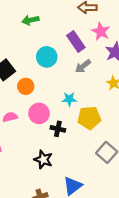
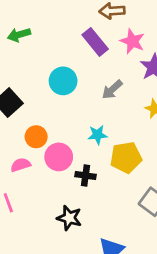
green arrow: (30, 20) -> (19, 35), moved
purple rectangle: (76, 41) -> (95, 42), moved
orange circle: (26, 86) -> (36, 137), moved

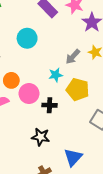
gray arrow: (112, 90) -> (73, 57), moved
yellow pentagon: (126, 157) -> (78, 89), turned 30

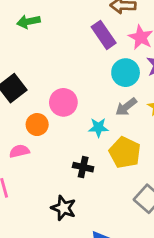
cyan circle: (27, 38) -> (126, 73), moved
pink circle: (29, 94) -> (63, 102), moved

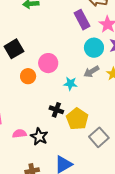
pink semicircle: (19, 151) -> (19, 134), moved
yellow pentagon: (125, 152) -> (77, 119), moved

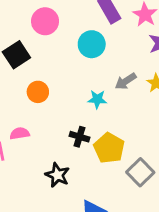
cyan circle: (94, 48) -> (92, 44), moved
pink circle: (48, 63) -> (45, 21), moved
pink semicircle: (19, 134) -> (20, 133), moved

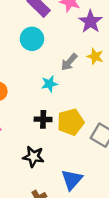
yellow pentagon: (109, 148) -> (71, 122), turned -30

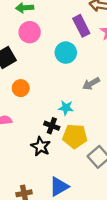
cyan star: (49, 84) -> (66, 108), moved
black star: (33, 157) -> (41, 146), moved

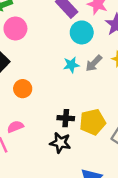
cyan circle: (66, 53) -> (82, 32), moved
cyan star: (66, 108) -> (71, 65), moved

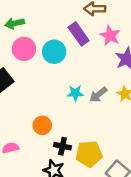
cyan circle: (82, 32) -> (54, 52), moved
orange circle: (23, 89) -> (42, 125), moved

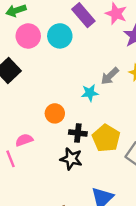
cyan star: (75, 93) -> (90, 93), moved
yellow pentagon: (89, 154) -> (106, 138), turned -30

